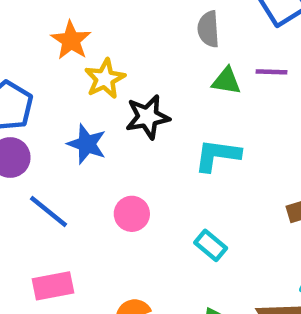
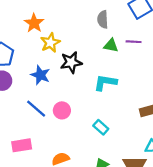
blue line: (48, 212) -> (36, 109), moved

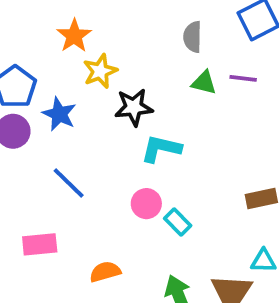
blue star: (40, 75) -> (59, 114), moved
cyan L-shape: (105, 82) -> (161, 149), moved
pink circle: (62, 110) -> (146, 204), moved

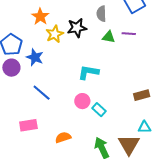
black star: (134, 107) -> (77, 28), moved

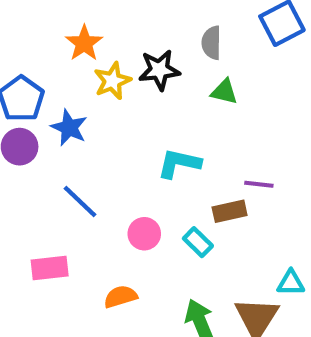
purple line: (129, 34) -> (259, 184), moved
brown rectangle: (142, 95) -> (230, 211), moved
pink circle: (82, 101) -> (144, 234), moved

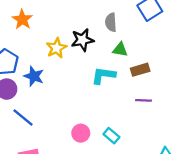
orange star: (84, 43) -> (22, 20), moved
cyan L-shape: (179, 163) -> (103, 75), moved
blue line: (80, 202) -> (23, 117), moved
brown rectangle: (230, 211) -> (140, 70), moved

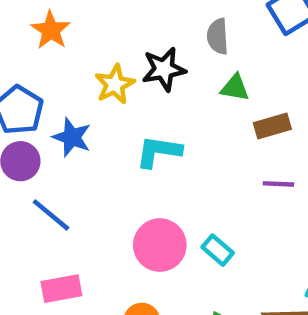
cyan L-shape: (103, 75) -> (159, 152), moved
pink circle: (81, 133) -> (160, 245), size x1.5

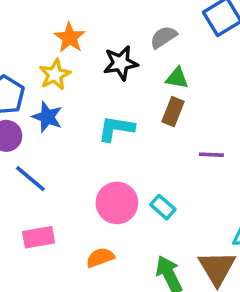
orange star: (51, 30) -> (70, 38), moved
gray semicircle: (218, 36) -> (163, 37), turned 60
yellow star: (115, 84) -> (55, 75), moved
brown rectangle: (272, 126) -> (173, 112), moved, turned -52

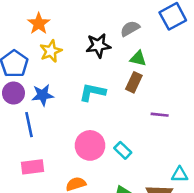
orange star: (70, 38) -> (39, 24), moved
blue star: (47, 117) -> (43, 95), moved, turned -30
blue line: (30, 179) -> (29, 125), turned 35

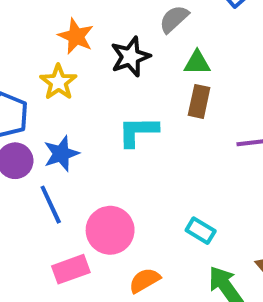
orange star: (39, 24) -> (76, 36), moved
pink circle: (90, 145) -> (110, 230), moved
cyan rectangle: (123, 150) -> (201, 231), moved

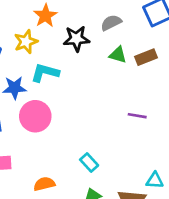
brown rectangle: (199, 101) -> (146, 57), moved, turned 40
cyan L-shape: (138, 131) -> (45, 73), moved
pink circle: (110, 230) -> (35, 116), moved

